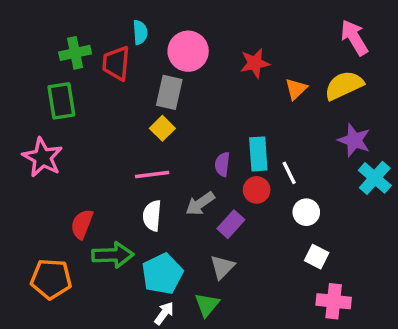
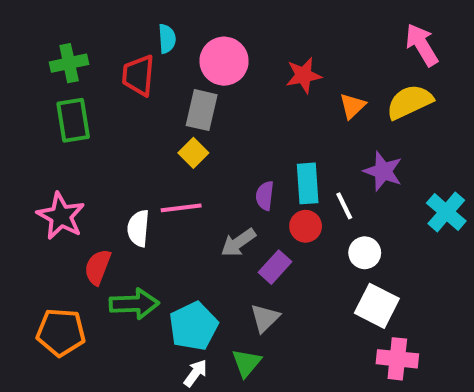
green cross: (75, 53) -> (69, 63), moved
purple star: (354, 140) -> (383, 171), moved
pink star: (43, 157) -> (61, 216), moved
white semicircle: (152, 216) -> (138, 228), moved
white square: (317, 257) -> (377, 306), size x1.5

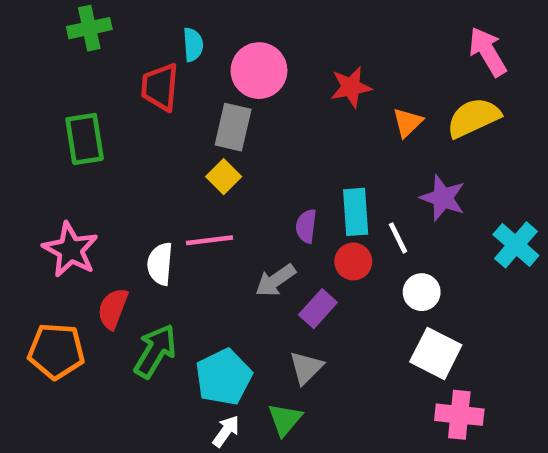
green cross: (69, 63) -> (89, 28), moved
green arrow: (134, 304) -> (155, 351), turned -57
orange pentagon: (61, 332) -> (56, 351), moved

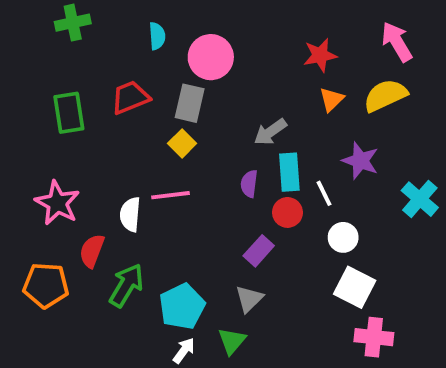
red trapezoid: (160, 87) -> (130, 97), moved, turned 63
red star: (351, 87) -> (320, 55), moved
gray arrow: (275, 280) -> (270, 132), moved

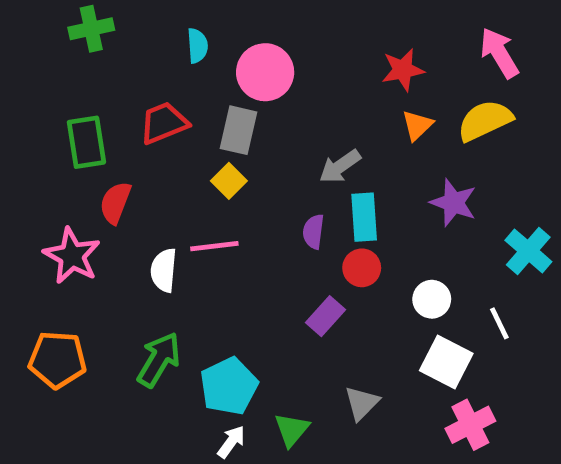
white line: (324, 193) -> (499, 323), moved
red semicircle: (92, 251) -> (115, 203), moved
gray triangle: (249, 299) -> (362, 403), moved
pink cross: (374, 337) -> (470, 425), turned -33

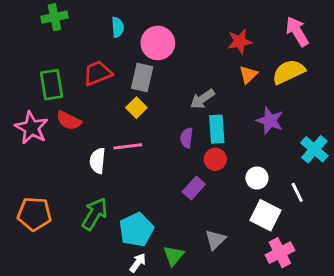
red semicircle: (115, 203) -> (69, 121), turned -85
pink star: (72, 256) -> (31, 128), moved

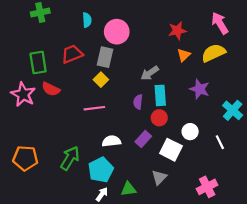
white semicircle: (98, 161) -> (111, 141), moved, turned 78
white square: (266, 215) -> (171, 150), moved
green triangle: (174, 256) -> (128, 189), turned 42

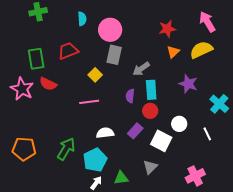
gray rectangle: (105, 57) -> (114, 55), moved

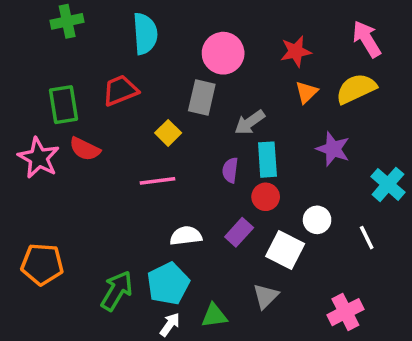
cyan semicircle: (82, 19) -> (145, 34), size x1.6
pink circle: (110, 30) -> (223, 53), moved
green arrow: (66, 149) -> (117, 291), moved

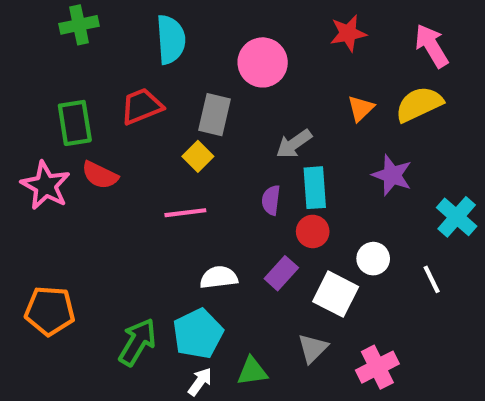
red star: (296, 51) -> (348, 33), moved
gray rectangle: (202, 98) -> (215, 115), moved
pink cross: (345, 312) -> (377, 367), moved

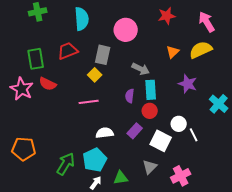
gray arrow: (294, 144) -> (141, 69), turned -120
white line: (432, 279) -> (194, 135), moved

